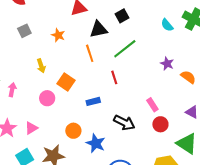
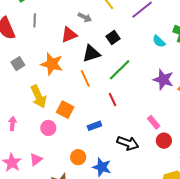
orange star: (58, 35) -> (52, 64), size x1.6
purple star: (167, 64) -> (163, 80), size x1.5
yellow arrow: (41, 66) -> (39, 97), size x1.6

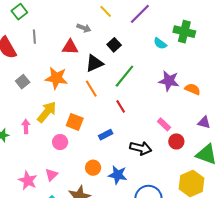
red triangle: (69, 35) -> (70, 47), turned 30
yellow arrow: (39, 97) -> (47, 112), turned -110
pink arrow: (12, 124) -> (26, 126), moved

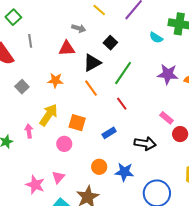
orange star: (56, 78) -> (55, 80), size x0.7

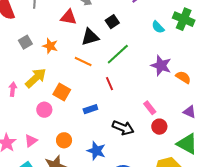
gray square: (22, 87) -> (25, 42), moved
orange line: (91, 88) -> (83, 62), turned -42
orange circle: (99, 167) -> (64, 140), moved

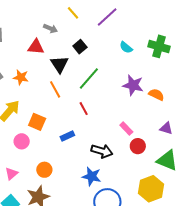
green cross: (184, 19) -> (159, 46), moved
black triangle: (90, 37) -> (59, 64), turned -42
orange line: (83, 62) -> (55, 89), turned 42
blue star: (96, 151) -> (92, 176), moved

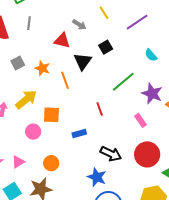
green line: (89, 78) -> (123, 82), moved
orange line: (55, 89) -> (65, 80), moved
orange square: (37, 122) -> (51, 115), turned -30
pink rectangle: (126, 128) -> (140, 120), moved
red circle: (138, 146) -> (147, 154), size x1.6

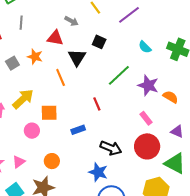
black square: (106, 47) -> (99, 42), turned -32
orange star: (42, 68) -> (35, 57), moved
pink rectangle: (140, 120) -> (146, 118), moved

